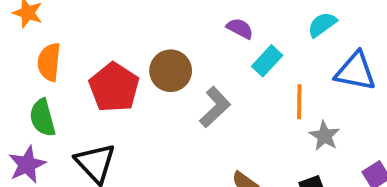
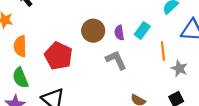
purple semicircle: (240, 28) -> (119, 33), moved, turned -120
brown circle: (171, 71) -> (93, 31), moved
gray L-shape: (215, 107) -> (116, 60), turned -65

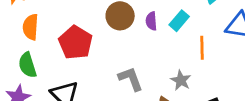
gray L-shape: (116, 60) -> (131, 79), moved
gray star: (179, 68) -> (181, 80), moved

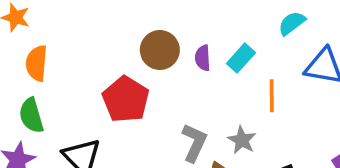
red pentagon: (76, 43) -> (126, 99), moved
gray L-shape: (131, 79) -> (194, 143), moved, turned 44

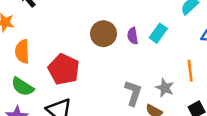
orange line: (272, 96) -> (190, 71), moved
red pentagon: (126, 99) -> (64, 69), moved
green semicircle: (31, 115) -> (23, 87), turned -35

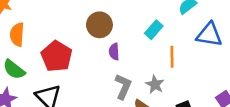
purple semicircle: (133, 36) -> (114, 52), moved
orange line: (190, 71) -> (172, 57), moved

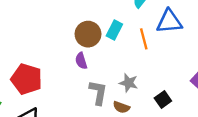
brown circle: (99, 25) -> (88, 34), moved
orange line: (172, 57) -> (144, 39), moved

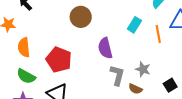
brown circle: (88, 34) -> (81, 17), moved
purple semicircle: (81, 61) -> (105, 48), size x1.5

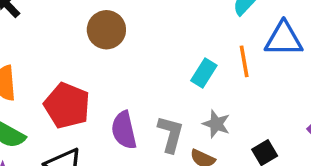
cyan rectangle: (134, 25) -> (204, 73), moved
purple semicircle: (105, 48) -> (124, 130), moved

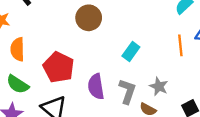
cyan rectangle: (204, 73) -> (131, 51), moved

